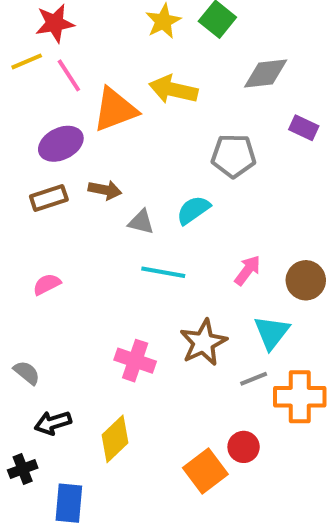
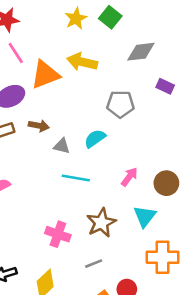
gray line: (254, 379) -> (94, 264), moved

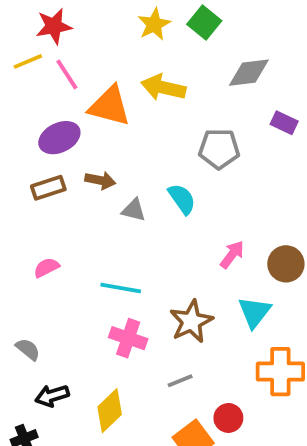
orange triangle: (45, 75) -> (110, 106), turned 36
cyan semicircle: (95, 138) -> (182, 199), turned 90
cyan line: (76, 178) -> (121, 288), moved

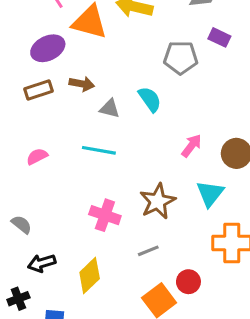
purple rectangle: (284, 123) -> (219, 37), moved
cyan line: (121, 288) -> (99, 150), moved

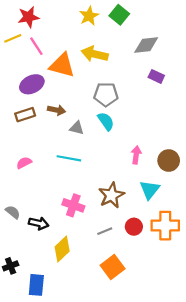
gray pentagon: (181, 58) -> (106, 94), moved
pink arrow: (192, 146) -> (136, 155), turned -30
black arrow: (42, 263) -> (39, 223), moved, turned -150
red circle: (188, 282) -> (134, 227), moved

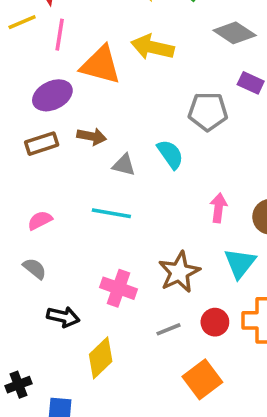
gray diamond: (146, 45) -> (235, 33), turned 40
pink line: (36, 46) -> (60, 35), turned 42
gray pentagon: (106, 94) -> (208, 111), moved
gray semicircle: (13, 212) -> (35, 269), moved
orange square: (113, 267) -> (202, 379), moved

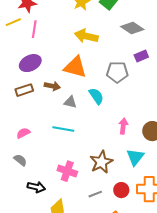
orange triangle: (101, 65) -> (75, 67), moved
purple rectangle: (251, 83) -> (141, 56), turned -48

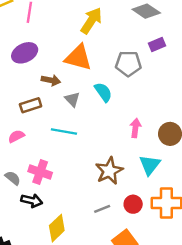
yellow arrow: (86, 36) -> (91, 21), turned 110
brown rectangle: (24, 90) -> (31, 105), moved
gray triangle: (70, 102) -> (72, 99), turned 32
gray semicircle: (20, 160) -> (13, 178), moved
pink cross: (67, 171) -> (40, 172), moved

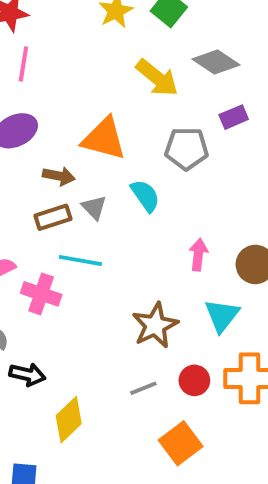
yellow arrow: (91, 21) -> (157, 78), moved, turned 96
brown rectangle: (31, 105) -> (53, 217), moved
pink cross: (40, 172) -> (41, 294), moved

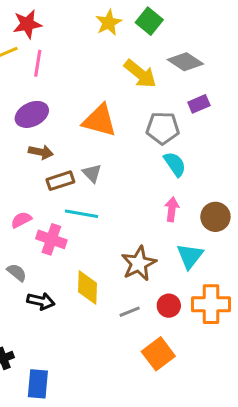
brown arrow: (59, 176) -> (41, 152), moved
cyan semicircle: (145, 196) -> (175, 164), moved
yellow diamond: (69, 420) -> (88, 288), moved, turned -44

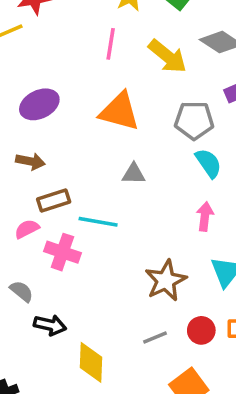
pink line: (38, 63) -> (111, 44), moved
brown arrow: (41, 152) -> (30, 161), moved
gray triangle: (92, 173) -> (134, 174), moved, turned -45
brown rectangle: (60, 181) -> (54, 200), moved
yellow diamond: (88, 288) -> (91, 362), moved

